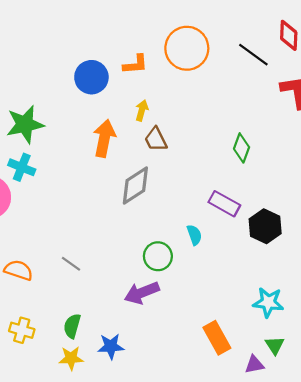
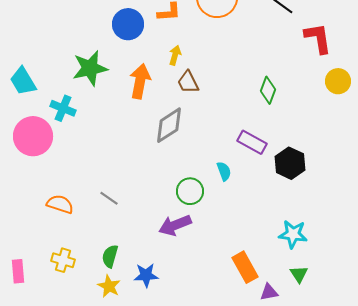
green star: (25, 124) -> (90, 68), moved
yellow star: (71, 358) -> (109, 286), turned 30
purple triangle: (254, 365) -> (269, 292), moved

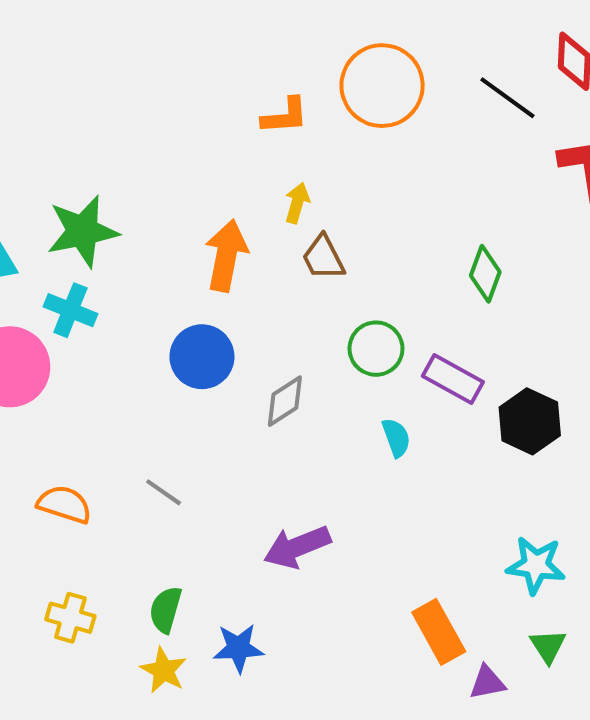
blue circle: (128, 24) -> (202, 357), moved
green star: (90, 68) -> (83, 231), moved
gray diamond: (169, 125) -> (285, 401), moved, size x0.7
green circle: (190, 191) -> (376, 349), moved

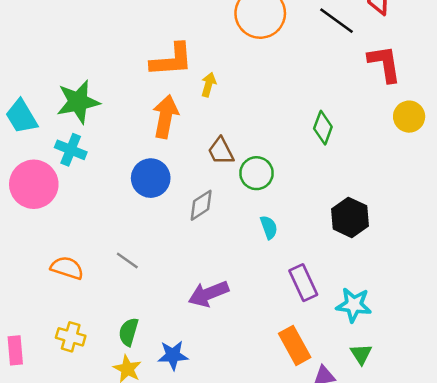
orange L-shape: (285, 116) -> (172, 60), moved, size x1.5
brown trapezoid: (323, 258) -> (221, 151), moved
purple rectangle: (453, 379) -> (303, 283), moved, turned 36

